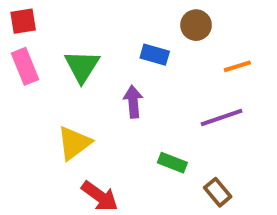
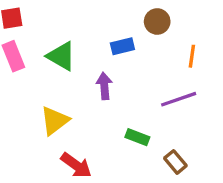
blue rectangle: (155, 55) -> (122, 46), turned -30
green triangle: (82, 66) -> (61, 56), turned -32
orange line: (237, 66) -> (192, 56), turned -65

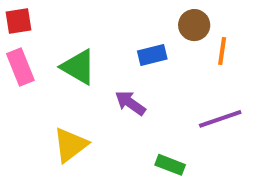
orange line: (192, 56) -> (222, 51), moved
purple arrow: (104, 86) -> (130, 103), turned -50

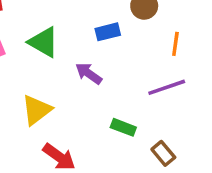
orange line: (222, 51) -> (175, 44), moved

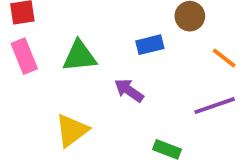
green triangle: (43, 42) -> (79, 56), turned -36
orange line: (175, 44) -> (224, 58), turned -60

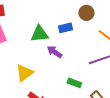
green triangle: (79, 56) -> (39, 34), moved

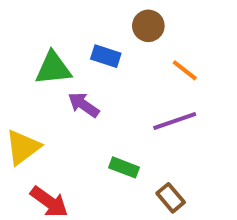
blue rectangle: (65, 28) -> (106, 56), turned 32

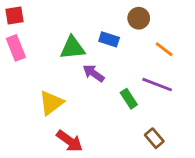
purple line: (175, 121) -> (157, 85), turned 40
green rectangle: (124, 167) -> (129, 99), moved, turned 36

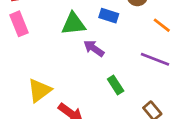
green rectangle: (129, 99) -> (116, 85), moved
yellow triangle: (51, 103) -> (39, 90), moved

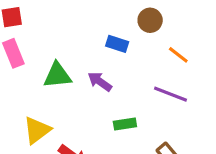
green triangle: (73, 24) -> (57, 75), moved
green rectangle: (116, 85) -> (125, 124), turned -66

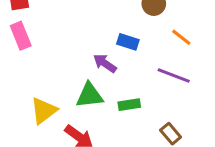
blue rectangle: (117, 44) -> (128, 42), moved
green triangle: (57, 75) -> (90, 95), moved

